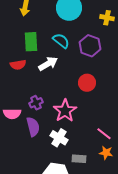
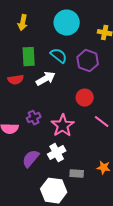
purple semicircle: (33, 127) -> (31, 159), moved, turned -126
pink line: (104, 134) -> (102, 122), moved
white cross: (59, 138) -> (57, 153), turned 30

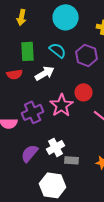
purple cross: (34, 118) -> (33, 112), size x1.5
pink star: (63, 126) -> (62, 105), moved
gray rectangle: (77, 174) -> (72, 160), moved

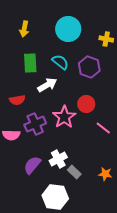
red semicircle: (15, 74) -> (17, 100), moved
gray rectangle: (72, 160) -> (74, 172), turned 40

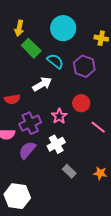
green rectangle: (30, 63) -> (31, 48), moved, turned -42
pink star: (64, 117) -> (59, 116), size x0.7
white cross: (58, 159) -> (56, 144), moved
purple semicircle: (32, 165) -> (27, 150), moved
white hexagon: (55, 197) -> (17, 196), moved

